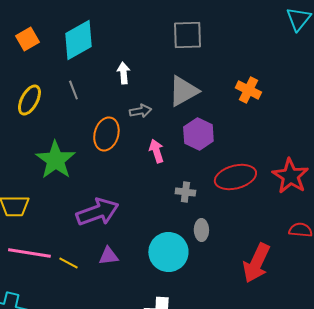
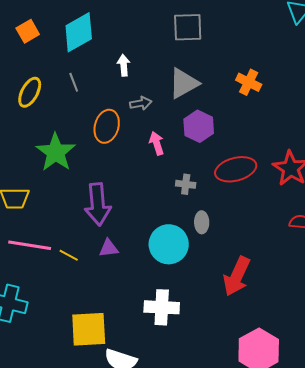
purple arrow: (97, 212) -> (98, 204), turned 105
red arrow: (256, 263) -> (237, 276), moved

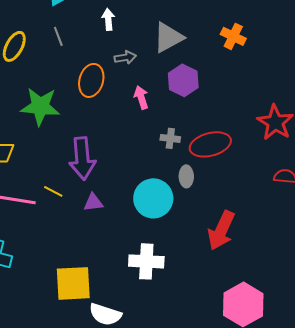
green star: (56, 152) -> (40, 106), turned -30
red ellipse: (236, 169) -> (210, 144), moved
yellow line: (69, 255) -> (53, 191), moved

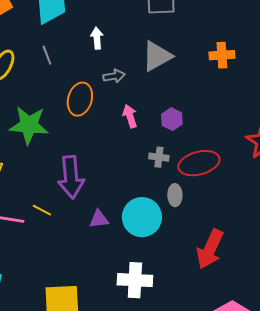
orange cross: (233, 36) -> (222, 55), turned -30
purple hexagon: (183, 80) -> (172, 119), moved, size x0.7
purple triangle: (93, 202) -> (99, 219), moved

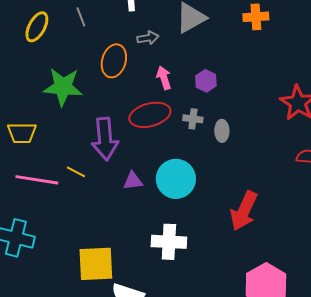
red ellipse: (199, 163) -> (150, 115), moved
gray ellipse: (175, 195) -> (222, 131), moved

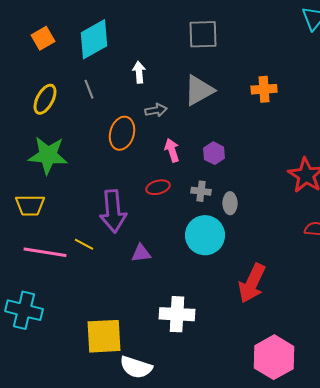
green star: (63, 87) -> (48, 155), moved
red ellipse: (150, 115) -> (158, 187), size x0.6
cyan circle: (176, 179) -> (205, 235), moved

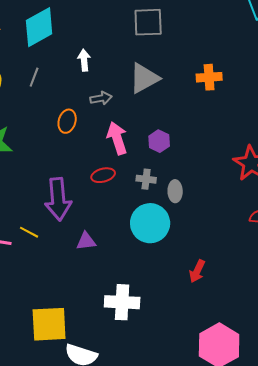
gray line: (89, 89) -> (34, 77), turned 42
orange ellipse: (122, 133) -> (67, 121), size x0.7
pink arrow: (172, 150) -> (117, 138), size x1.4
red arrow: (252, 283) -> (197, 271), size x0.6

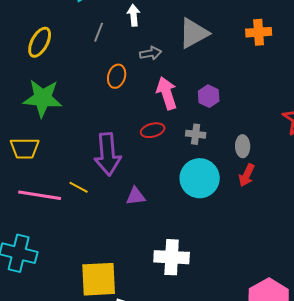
gray line: (34, 77) -> (99, 32), moved
gray ellipse: (175, 191) -> (243, 146), moved
red arrow: (197, 271) -> (247, 175), moved

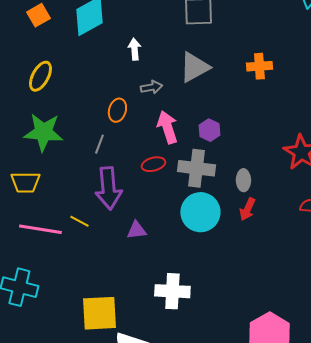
gray line: (99, 32) -> (99, 144), moved
gray cross: (196, 134) -> (196, 168), size x1.8

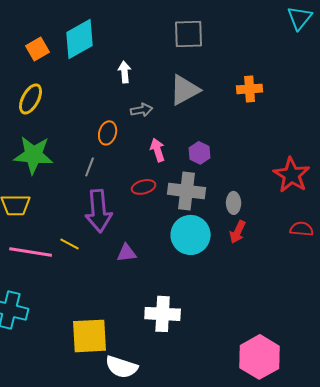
orange square: (38, 15) -> (38, 49), moved
pink arrow: (167, 127) -> (158, 150), size x0.7

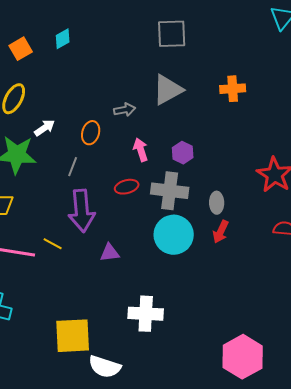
cyan diamond: (80, 39) -> (63, 39), size x0.5
white arrow: (125, 72) -> (45, 128), moved, turned 60

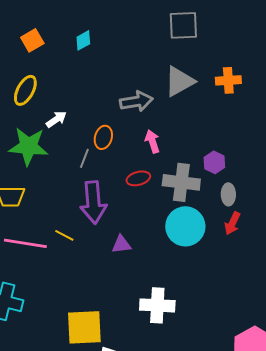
cyan diamond: (63, 39) -> (83, 40), moved
orange cross: (233, 89) -> (228, 80), moved
gray arrow: (125, 110) -> (136, 101), size x1.5
orange ellipse: (91, 133) -> (103, 137), moved
purple hexagon: (183, 153) -> (214, 162), moved

